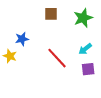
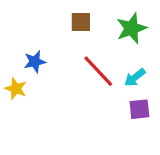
red line: (57, 58) -> (98, 71), moved

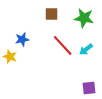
green star: (132, 28) -> (84, 18), turned 30
purple square: (139, 109) -> (89, 88), moved

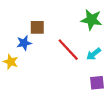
brown square: (52, 14) -> (37, 27), moved
purple square: (89, 88) -> (97, 83), moved

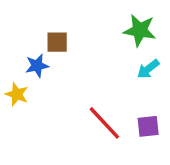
red line: (68, 50) -> (104, 123), moved
cyan arrow: (94, 54) -> (148, 69), moved

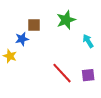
green star: (140, 30) -> (66, 20), moved, turned -30
cyan arrow: (148, 69) -> (88, 41), turned 96

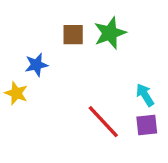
brown square: (34, 25) -> (73, 35), moved
cyan arrow: (88, 41) -> (145, 95), moved

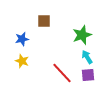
green star: (110, 33) -> (82, 35), moved
yellow star: (16, 93) -> (22, 61), moved

